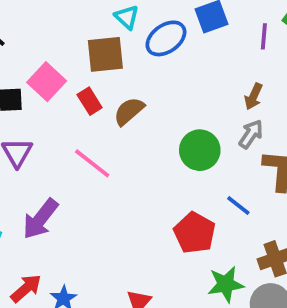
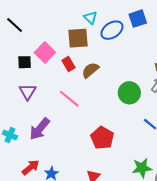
red pentagon: (195, 233) -> (102, 138), moved

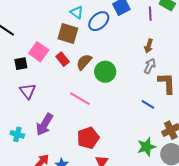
brown square: (78, 38) -> (68, 33), turned 30
green circle: (129, 93) -> (105, 72), moved
pink line: (69, 99) -> (80, 99), moved
red pentagon: (102, 138) -> (88, 138), moved, turned 30

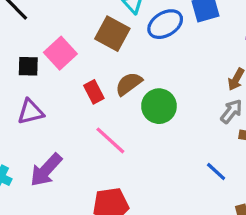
red rectangle: (63, 59) -> (94, 92), moved
purple triangle: (28, 91) -> (30, 112), turned 42

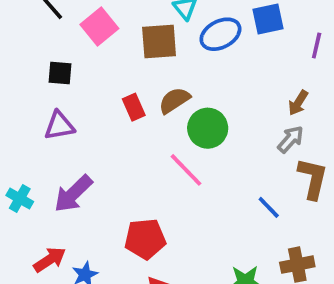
brown square: (112, 34) -> (159, 42), turned -36
pink square: (60, 53) -> (99, 27), moved
pink line: (110, 140) -> (186, 170), moved

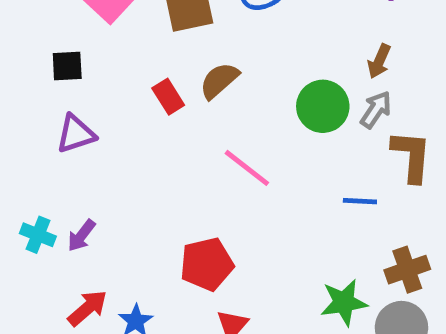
green circle: (208, 128) -> (323, 106), moved
purple arrow: (73, 194) -> (81, 235), moved, size x0.6
blue line: (269, 207) -> (360, 201), turned -35

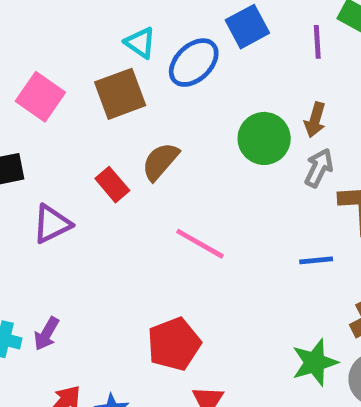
green circle: (323, 106) -> (264, 138), moved
purple triangle: (76, 134) -> (52, 224), moved

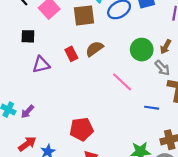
gray arrow: (319, 168) -> (162, 68), turned 98
pink line: (200, 244) -> (122, 82), moved

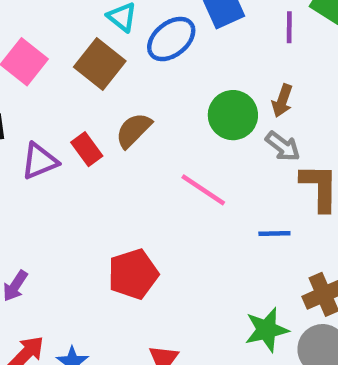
brown square: (84, 15) -> (100, 64), turned -35
purple triangle: (41, 65) -> (40, 161), moved
red pentagon: (82, 129) -> (133, 274), moved

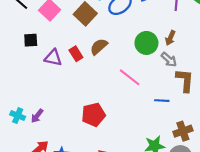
purple triangle: (40, 161) -> (53, 58), turned 30

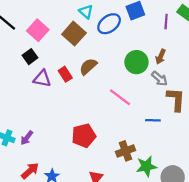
black square: (31, 40) -> (30, 57), moved, turned -32
brown cross: (183, 131) -> (125, 151), moved

